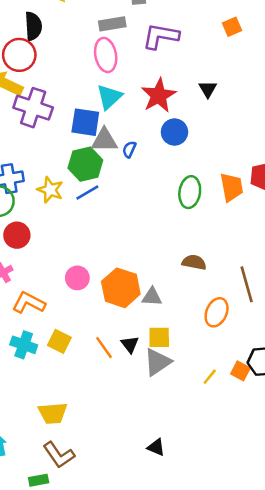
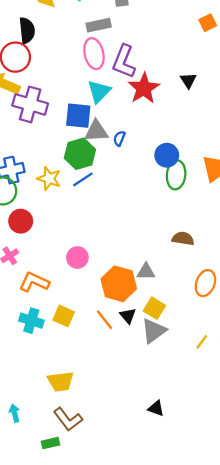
purple L-shape: (161, 36) -> (124, 62), moved, turned -76
blue circle: (174, 132) -> (167, 155), moved
orange hexagon: (121, 288) -> (119, 284), moved
yellow square: (159, 337) -> (154, 308), turned 35

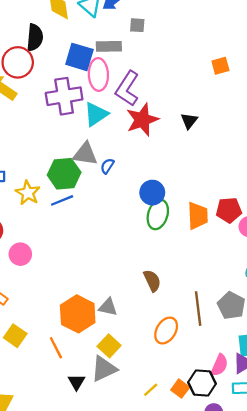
purple cross: (30, 104) -> (64, 96), moved, turned -36
blue square: (78, 116) -> (79, 57), moved
brown semicircle: (183, 239) -> (152, 281), turned 45
pink circle: (77, 258) -> (20, 254), moved
black triangle: (128, 316) -> (76, 382), moved

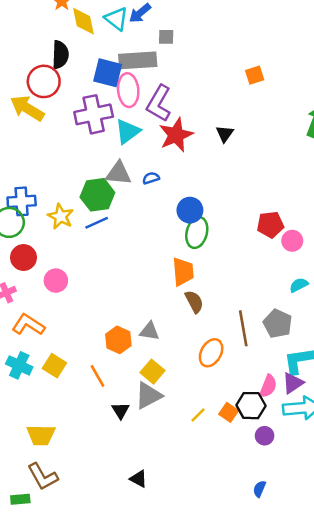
gray rectangle: (109, 46) -> (138, 60), size x1.4
blue semicircle: (107, 166) -> (151, 178), moved, turned 42
orange trapezoid: (198, 216) -> (183, 272), moved
orange hexagon: (78, 314) -> (118, 340), size x0.7

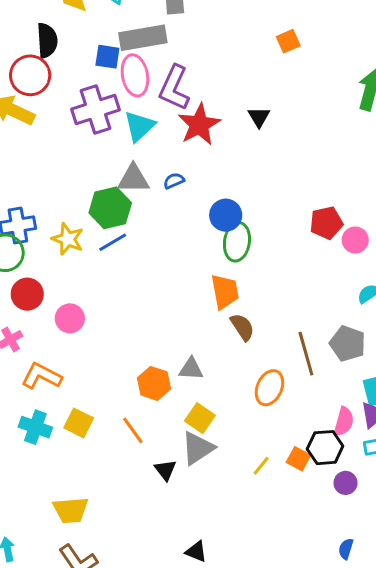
blue square: (108, 73) -> (107, 57), size x0.7

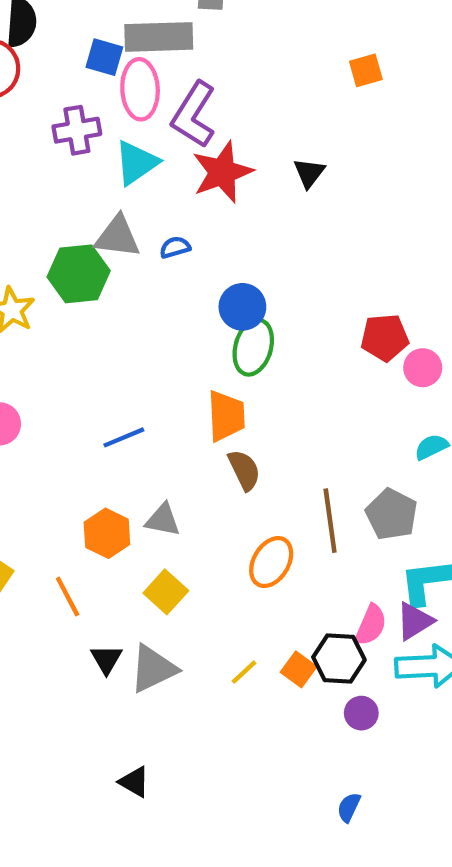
purple cross: (95, 109) -> (77, 130), size x0.7
blue line: (113, 242) -> (124, 437), moved
gray triangle: (198, 448) -> (153, 669), moved

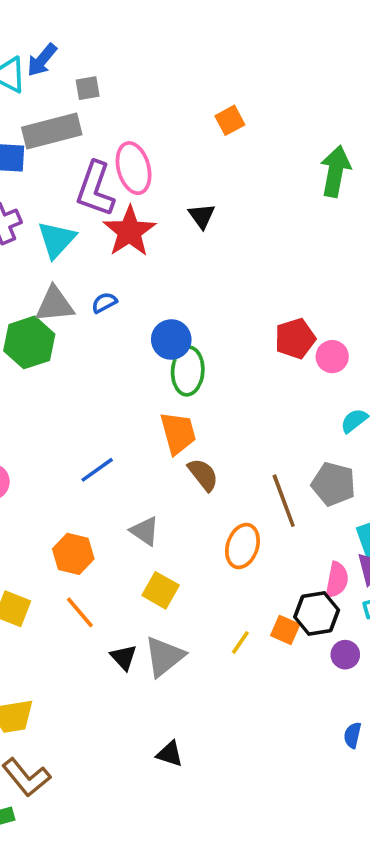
pink ellipse: (140, 89) -> (134, 168), moved
gray triangle: (163, 520) -> (145, 531), turned 36
orange hexagon: (107, 533) -> (73, 554), moved

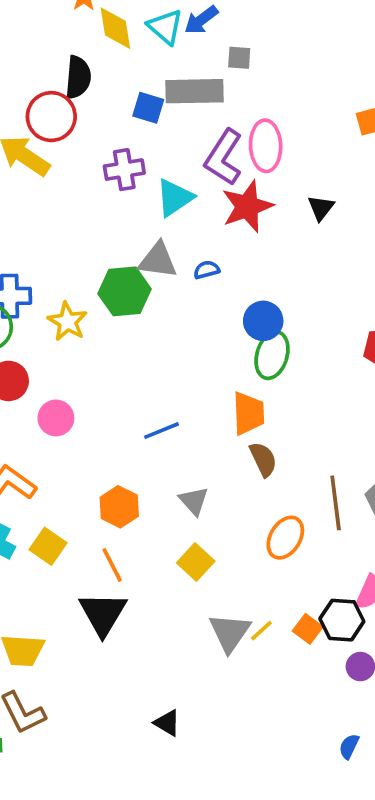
gray triangle: (164, 656) -> (230, 632), moved, turned -30
black triangle: (124, 657) -> (103, 614), moved, size x1.8

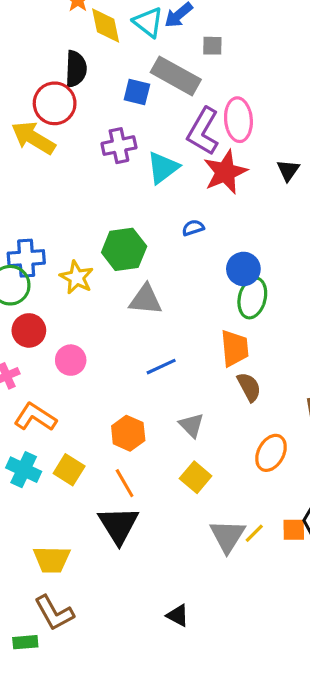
gray rectangle: (195, 91) -> (176, 76), turned 33
gray triangle: (158, 260) -> (146, 300), moved
orange square: (308, 629) -> (294, 530), turned -35

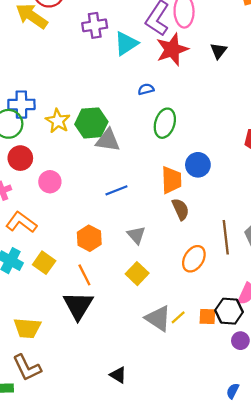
green hexagon: (124, 249) -> (91, 123), moved
blue circle: (243, 269) -> (198, 165), moved
green ellipse: (252, 298) -> (165, 123), moved
gray triangle: (227, 536) -> (158, 318), turned -32

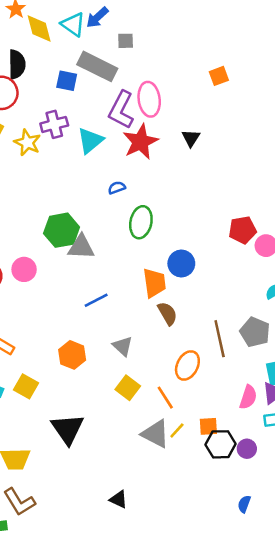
yellow star: (58, 121) -> (27, 143), moved
pink circle: (50, 182) -> (24, 269), moved
orange line: (84, 275) -> (165, 398), moved
black hexagon: (229, 311) -> (221, 444), moved

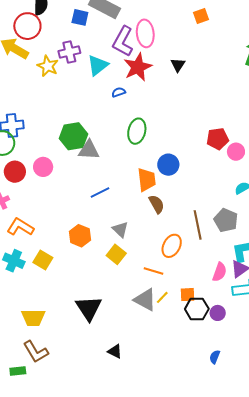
blue semicircle: (117, 188) -> (119, 92), moved
yellow square: (128, 388) -> (116, 254), moved
orange line: (165, 398) -> (153, 271), turned -42
black triangle: (68, 429) -> (89, 308), moved

